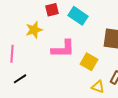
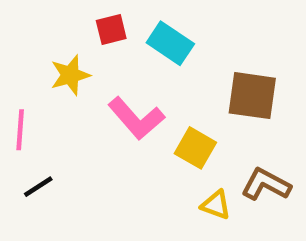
pink L-shape: (63, 49) -> (136, 118), turned 50

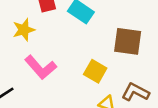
pink L-shape: (136, 118) -> (41, 67), moved

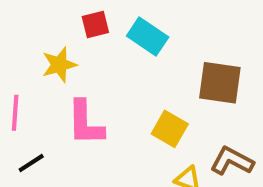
pink L-shape: (41, 67) -> (85, 123), turned 40

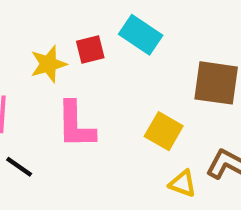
red square: (95, 25) -> (90, 49), moved
black line: (31, 163) -> (19, 167), turned 68

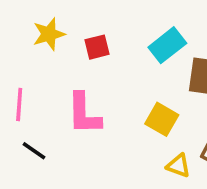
cyan rectangle: (141, 35) -> (167, 45), moved, turned -72
yellow star: (48, 64) -> (49, 34), moved

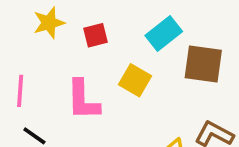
yellow square: (162, 119) -> (135, 80), moved

